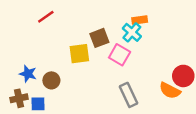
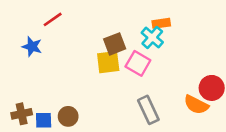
yellow square: (79, 54) -> (108, 62), moved
blue star: (28, 74) -> (32, 47), moved
brown circle: (51, 80) -> (68, 116), moved

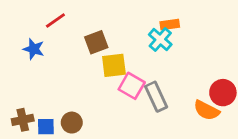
brown square: (115, 44) -> (96, 42), moved
pink square: (138, 63) -> (132, 86), moved
gray rectangle: (148, 110) -> (156, 97), moved

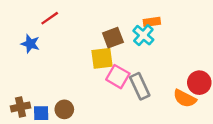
brown square: (96, 42) -> (113, 38), moved

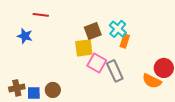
red line: (50, 18) -> (41, 15), turned 42
orange rectangle: (152, 22) -> (125, 41), moved, turned -64

